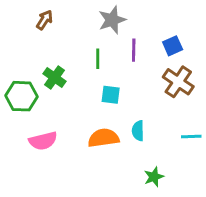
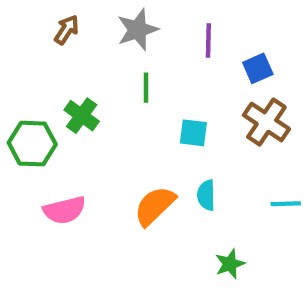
gray star: (112, 20) -> (137, 30), moved
purple line: (134, 50) -> (208, 40), moved
cyan square: (111, 95) -> (193, 133), moved
orange semicircle: (103, 138) -> (155, 206), turned -36

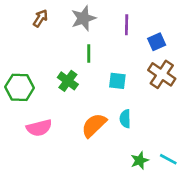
green cross: (82, 116) -> (68, 81), moved
cyan line: (286, 204) -> (168, 159), moved, turned 30

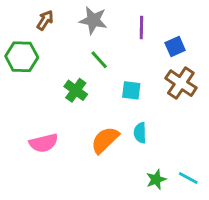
gray star: (83, 18) -> (93, 20), turned 30
green line: (89, 53) -> (99, 60), turned -42
green hexagon: (20, 87) -> (22, 57), moved

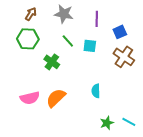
green hexagon: (22, 57) -> (28, 39), moved
cyan square: (131, 90) -> (90, 46), moved
orange semicircle: (105, 140) -> (56, 98), moved

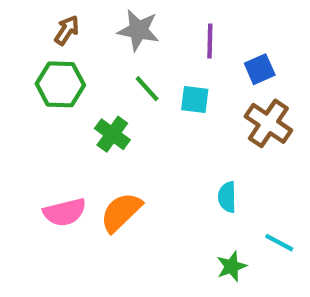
cyan semicircle: (96, 91) -> (227, 197), moved
cyan line: (129, 122) -> (279, 243), moved

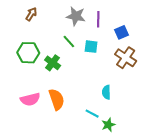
gray star: (138, 30) -> (76, 16), moved
green hexagon: (60, 84) -> (28, 53), moved
orange semicircle: (121, 212) -> (57, 99), turned 115
cyan line: (279, 243) -> (92, 114), moved

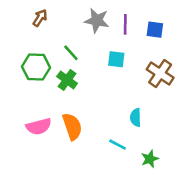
blue square: (122, 32) -> (155, 30), moved, turned 32
green line: (69, 41) -> (71, 53), moved
green star: (108, 125) -> (150, 159), moved

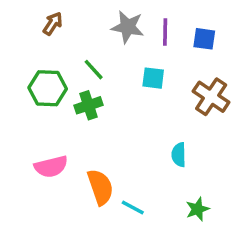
green cross: (67, 80) -> (88, 105), turned 36
orange semicircle: (72, 127) -> (100, 187), moved
cyan line: (117, 145) -> (133, 207), moved

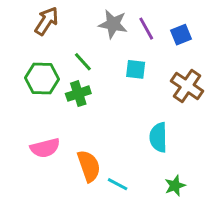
brown arrow: (53, 24) -> (47, 21), size x1.4
purple line: (165, 32) -> (146, 29), turned -30
blue square: (204, 39) -> (181, 35), turned -30
cyan semicircle: (179, 155) -> (158, 137), size x1.4

